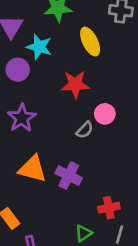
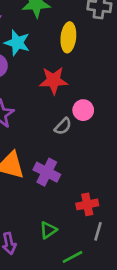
yellow ellipse: (90, 42) -> (68, 37), turned 32
green triangle: (83, 233) -> (48, 230), moved

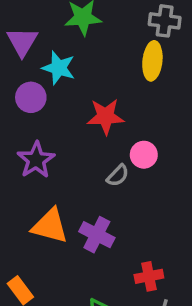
yellow ellipse: (68, 37) -> (152, 61), moved

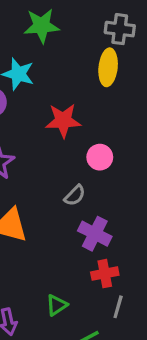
gray semicircle: (118, 176) -> (75, 195), moved
purple cross: (97, 235) -> (95, 234), moved

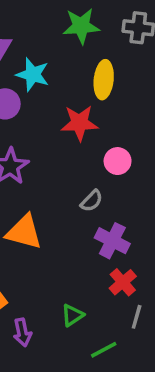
green star: (42, 26) -> (81, 26), moved
yellow ellipse: (108, 67) -> (104, 80), moved
red cross: (105, 274) -> (123, 282), turned -30

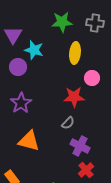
red star: (79, 123) -> (74, 97), moved
pink circle: (118, 161) -> (92, 78), moved

